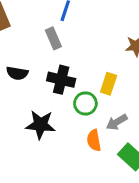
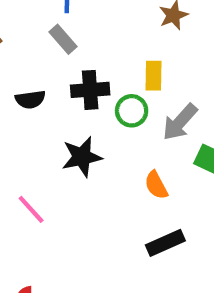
gray arrow: (117, 122) -> (180, 122), size x1.4
orange semicircle: (94, 140) -> (156, 185), moved

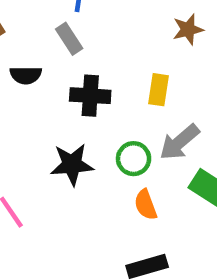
black semicircle: (30, 100) -> (26, 75), moved
green circle: (132, 111) -> (134, 159), moved

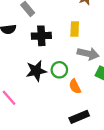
gray arrow: (179, 142) -> (88, 54), turned -120
green circle: (134, 159) -> (59, 70), moved

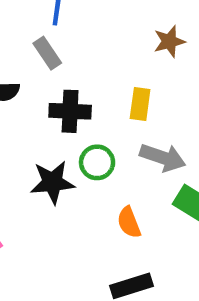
green circle: (59, 70) -> (97, 162), moved

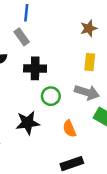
yellow rectangle: (140, 104) -> (90, 62), moved
black star: (52, 182) -> (28, 123), moved

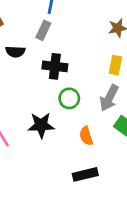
gray rectangle: (22, 37) -> (43, 30), turned 56
gray arrow: (87, 92) -> (109, 98), turned 95

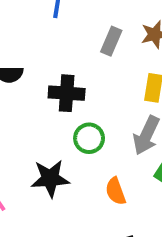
gray rectangle: (43, 30) -> (111, 41), moved

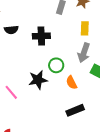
green circle: (89, 138) -> (56, 65), moved

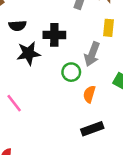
gray arrow: (84, 53) -> (92, 54), moved
black star: (38, 80) -> (29, 53), moved
orange semicircle: (72, 83) -> (89, 94), turned 40

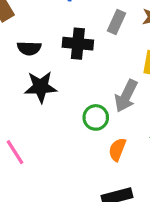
black cross: (54, 35) -> (78, 44), moved

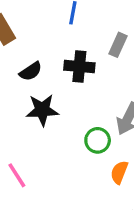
black semicircle: (29, 48) -> (31, 71), turned -35

